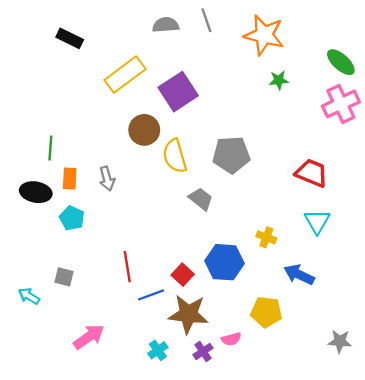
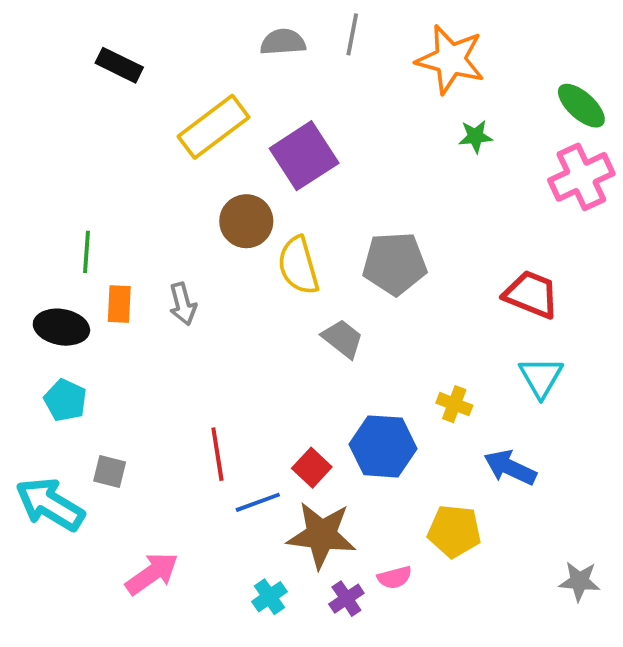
gray line: (206, 20) -> (352, 34), turned 30
cyan pentagon: (72, 218) -> (65, 400), moved
cyan arrow: (29, 296) -> (50, 504), size x1.8

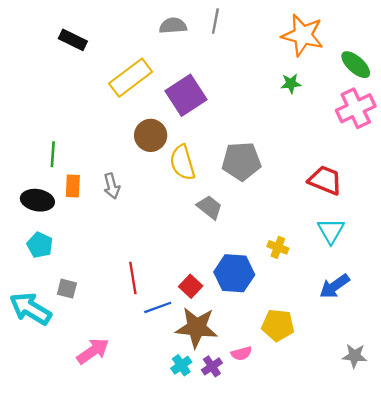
orange star: (450, 59) -> (303, 35), moved
blue arrow: (510, 468) -> (334, 286), moved, turned -60
cyan cross: (269, 597) -> (181, 365), moved

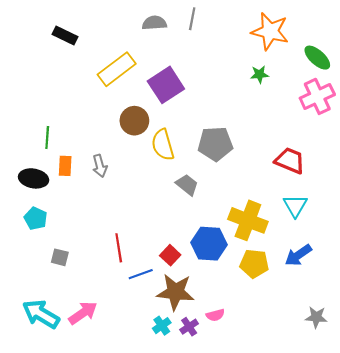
yellow cross: (278, 247) -> (248, 220), size x2.0
cyan arrow: (30, 309) -> (41, 314), moved
yellow pentagon: (278, 325) -> (254, 264), moved

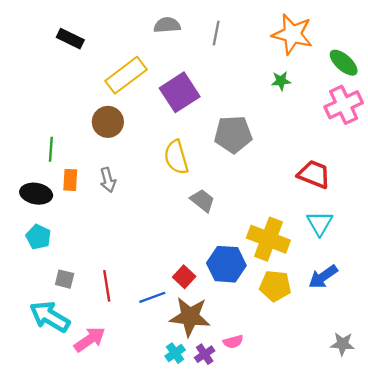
gray line: (192, 19) -> (216, 33), moved
brown circle: (134, 121) -> (108, 122), moved
gray pentagon: (215, 144) -> (233, 134), moved
red line: (119, 248) -> (107, 286), moved
cyan arrow: (41, 314) -> (50, 317), moved

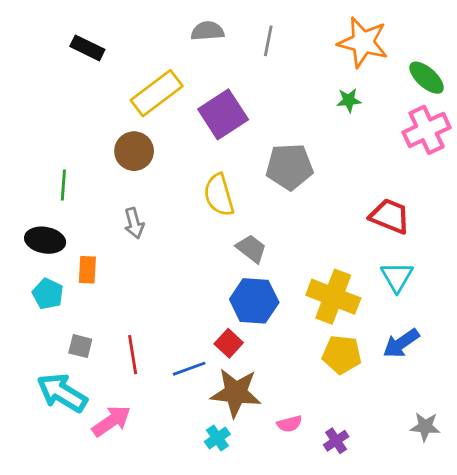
orange rectangle: (70, 180) -> (87, 270), moved
blue hexagon: (226, 264) -> (254, 301), moved
purple cross: (205, 354) -> (336, 441), moved

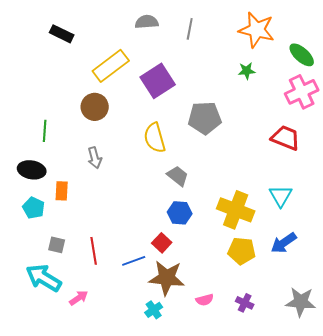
red trapezoid: (390, 216) -> (286, 138), moved
blue hexagon: (254, 301) -> (180, 213), size x0.7
pink arrow: (111, 421) -> (79, 298), size x0.7
gray star: (425, 427) -> (301, 302), size x1.4
purple cross: (336, 441) -> (245, 303), moved, turned -30

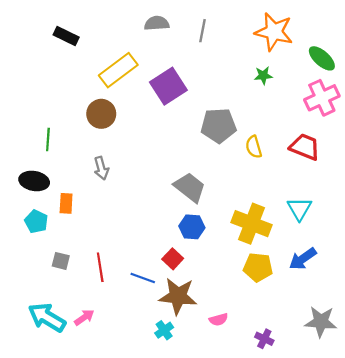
yellow semicircle: (155, 138) -> (254, 147), moved, size x0.7
gray trapezoid: (178, 176) -> (190, 187), size x1.4
blue line: (134, 261) -> (143, 278), turned 40
cyan arrow: (44, 278) -> (47, 317), moved
purple cross: (245, 303) -> (264, 339), moved

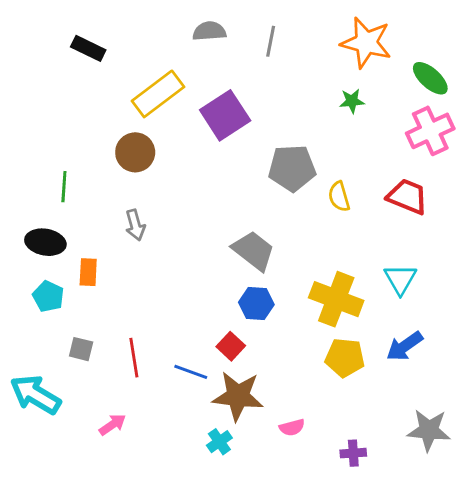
cyan arrow: (47, 317) -> (35, 395), moved
purple cross: (264, 339) -> (353, 453), turned -30

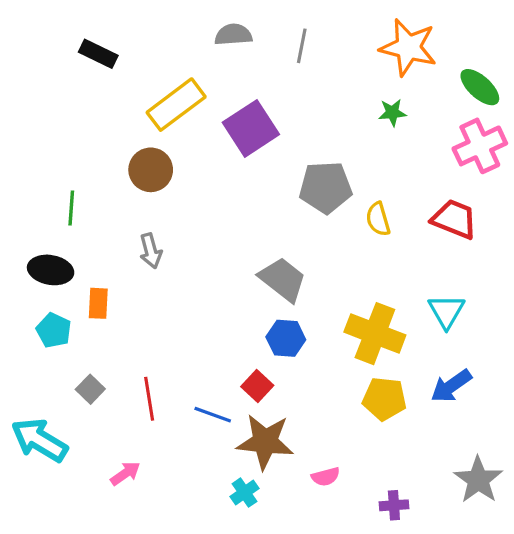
gray square: (81, 349) -> (90, 389), turned 30
gray star: (429, 430) -> (478, 480), turned 30

